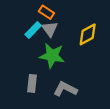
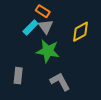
gray rectangle: (32, 83) -> (18, 76), moved
gray L-shape: (65, 89) -> (60, 82), turned 35

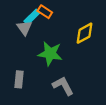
gray triangle: (46, 27) -> (24, 28), moved
cyan rectangle: (30, 28) -> (32, 17), moved

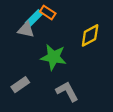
gray triangle: (24, 28) -> (26, 30), turned -42
gray rectangle: (19, 79) -> (20, 85), turned 49

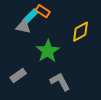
green star: (53, 57) -> (48, 51), turned 30

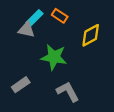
orange rectangle: (43, 11) -> (60, 16), moved
green star: (48, 51) -> (54, 57), turned -30

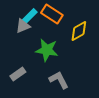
orange rectangle: (60, 16) -> (52, 14), size x1.5
gray triangle: (26, 30) -> (23, 26), turned -35

